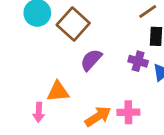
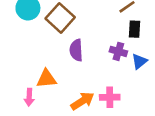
purple semicircle: (91, 60) -> (76, 50), turned -45

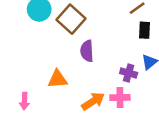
purple cross: (118, 51) -> (129, 73), moved
pink arrow: (29, 97) -> (24, 101), moved

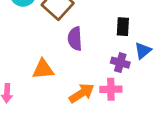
black rectangle: (144, 30) -> (123, 27), moved

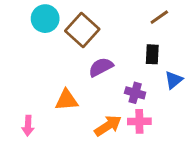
purple semicircle: (75, 39) -> (101, 67), turned 65
purple cross: (120, 63) -> (135, 93), moved

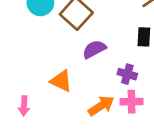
orange triangle: (67, 100) -> (61, 81), turned 30

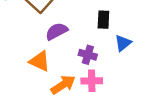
orange triangle: (61, 81) -> (40, 61), moved

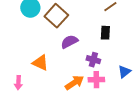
blue triangle: (123, 43) -> (124, 72), moved
orange triangle: (40, 61) -> (40, 63), moved

